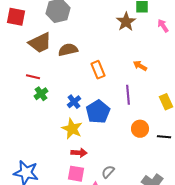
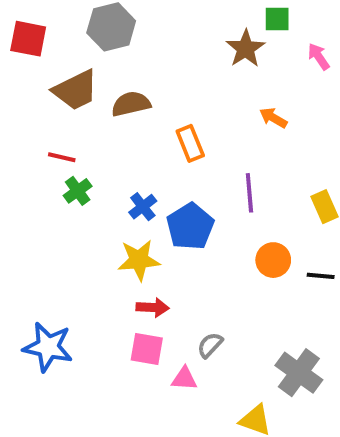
orange arrow: (140, 66) -> (273, 118), moved
yellow star: (72, 129) -> (139, 260), turned -30

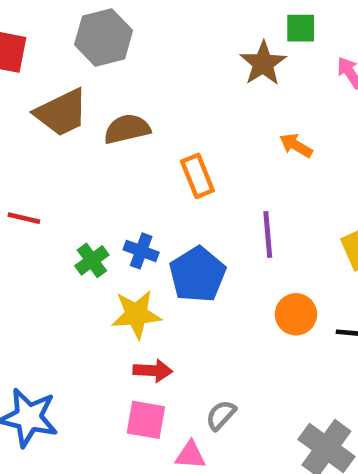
red line: (62, 157) -> (24, 218), moved
green cross: (78, 191) -> (92, 260), moved
blue cross: (143, 207) -> (141, 251), turned -32

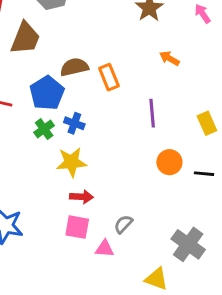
brown trapezoid: (61, 113) -> (25, 38), turned -42
brown semicircle: (127, 129) -> (74, 67), moved
blue pentagon: (197, 274) -> (47, 93), moved

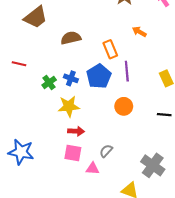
brown trapezoid: (25, 38) -> (36, 17), turned 30
orange rectangle: (109, 77) -> (110, 49), moved
blue pentagon: (47, 93) -> (99, 76), moved
orange circle: (169, 162) -> (124, 106), moved

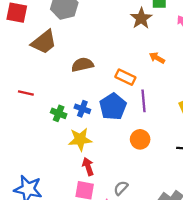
orange rectangle: (110, 49) -> (125, 77), turned -42
green cross: (49, 82) -> (59, 113), turned -32
red arrow: (76, 131) -> (88, 167), turned -112

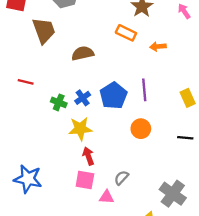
brown trapezoid: (44, 42) -> (44, 31), turned -72
orange arrow: (157, 58) -> (158, 47), turned -35
orange rectangle: (125, 77) -> (126, 33), moved
blue cross: (82, 109) -> (83, 98), turned 35

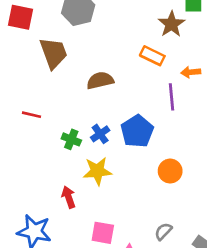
purple line: (144, 90) -> (171, 97), moved
red arrow: (88, 156) -> (69, 197), moved
gray semicircle: (121, 178) -> (163, 231), moved

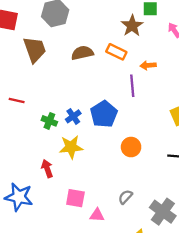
brown semicircle: (100, 80) -> (82, 53), moved

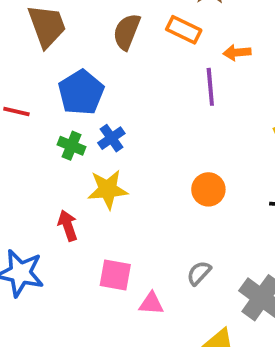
brown semicircle: (82, 53) -> (127, 32), turned -55
blue pentagon: (104, 114) -> (81, 92), moved

